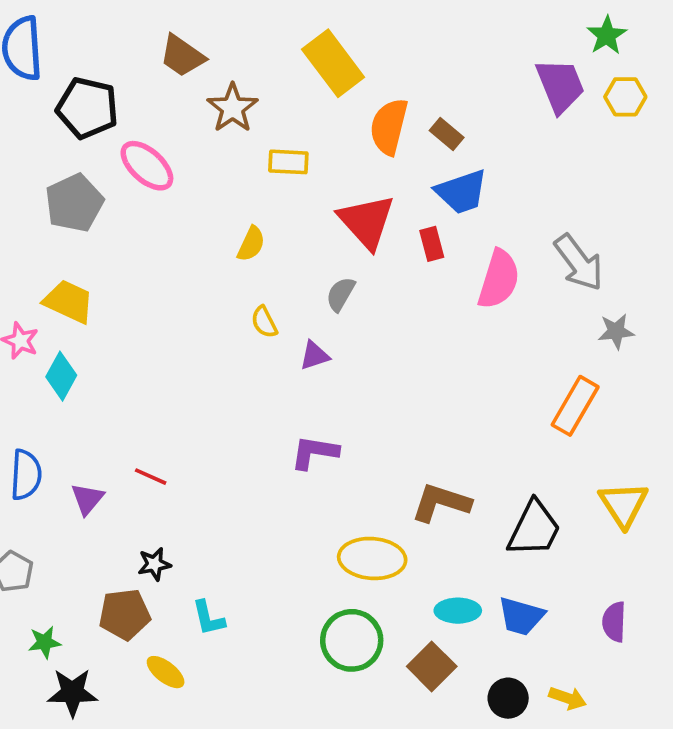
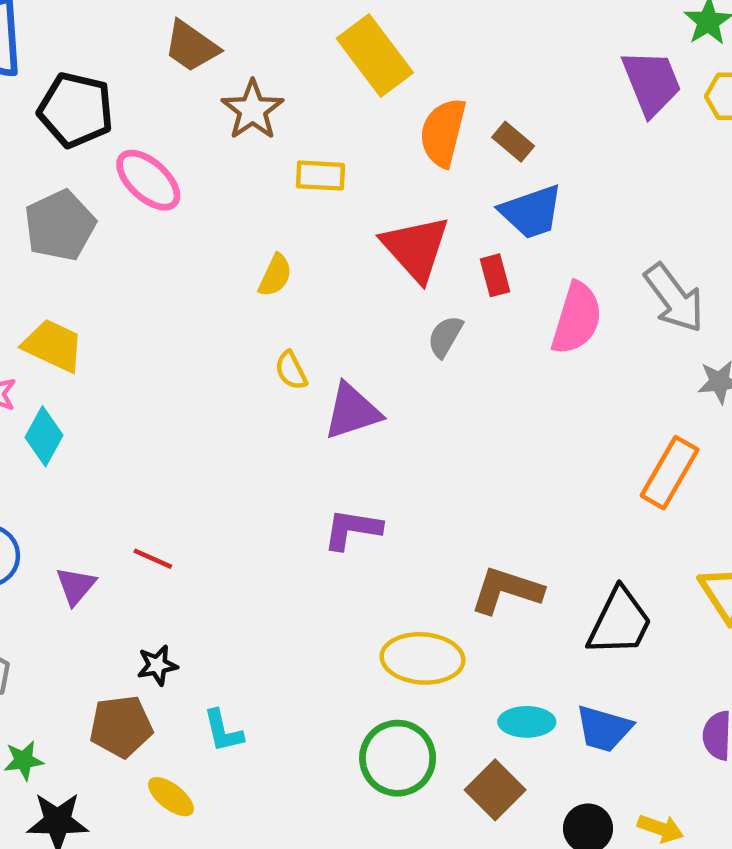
gray semicircle: (341, 294) -> (445, 337), moved
purple triangle: (314, 356) -> (352, 411), size x1.6

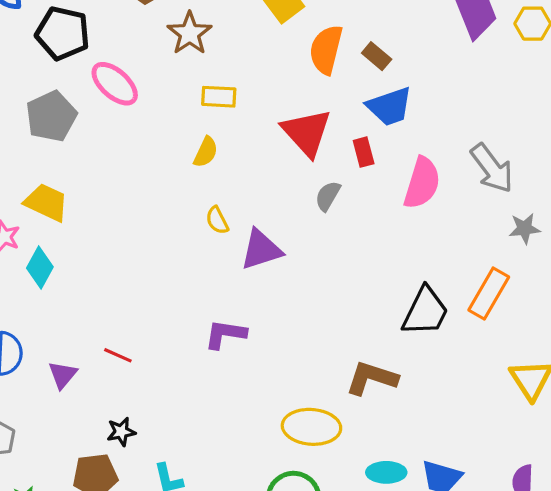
yellow rectangle: (321, 176) -> (219, 97), moved
purple L-shape: (352, 529) -> (225, 334), moved
black trapezoid: (620, 622) -> (425, 311), moved

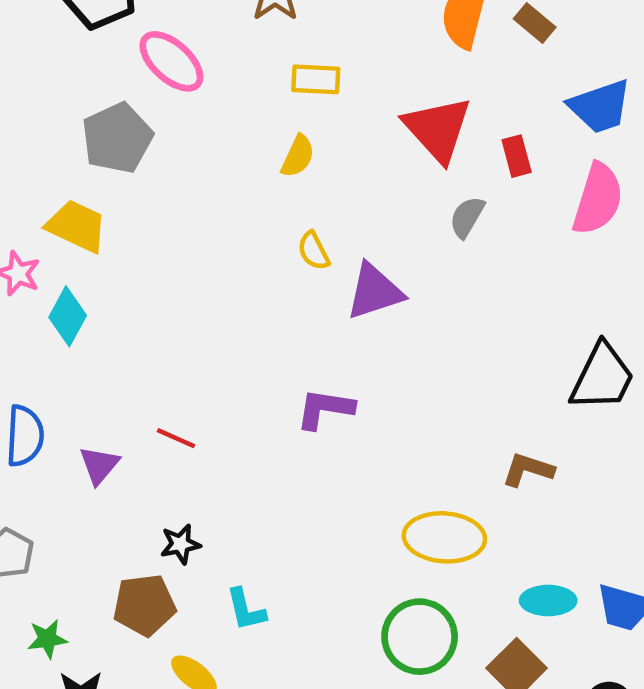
blue trapezoid: (390, 106) -> (600, 106), moved
gray pentagon: (51, 116) -> (117, 138), moved
brown L-shape: (372, 378) -> (528, 470), size x0.7

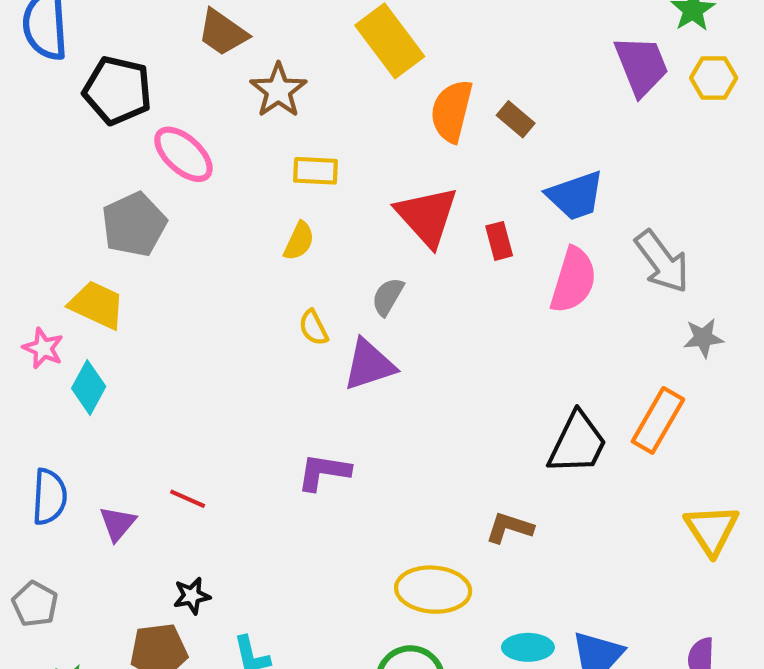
gray semicircle: (467, 217) -> (388, 297), moved

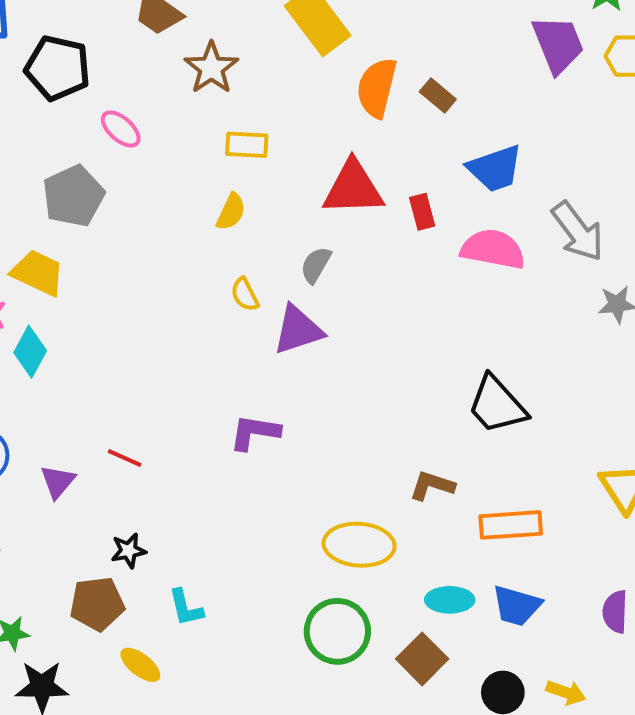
pink ellipse: (183, 154) -> (121, 129), size x0.7
red triangle: (427, 216) -> (353, 188), turned -50
pink semicircle: (573, 280) -> (493, 249), turned -96
orange rectangle: (658, 420) -> (511, 525), moved, turned 56
black trapezoid: (577, 443) -> (497, 405), turned 112

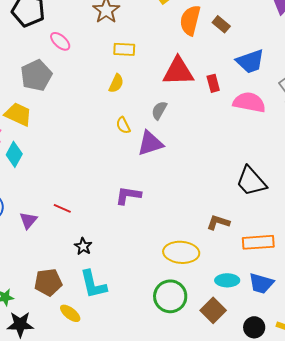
black star: (129, 551) -> (83, 246), moved, turned -30
cyan L-shape: (186, 608) -> (93, 284), size x1.5

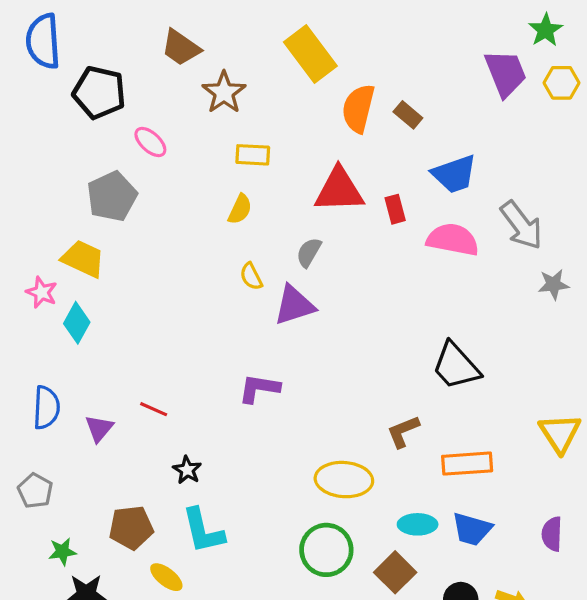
brown L-shape: (218, 222) -> (403, 432), turned -40

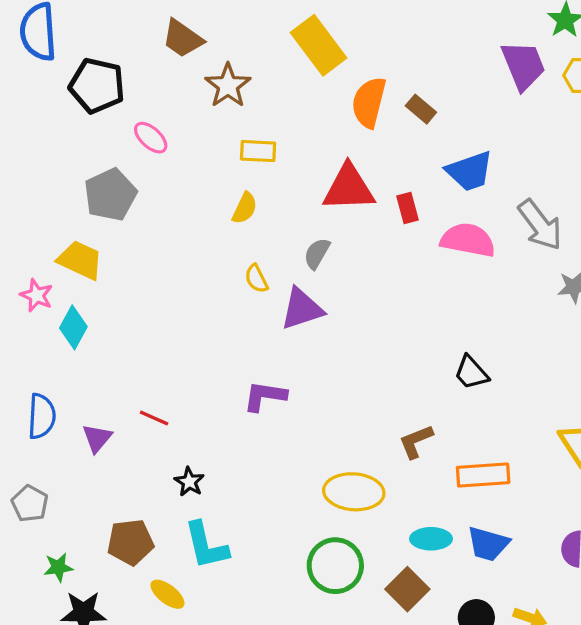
black trapezoid: (456, 366) -> (471, 373), size x0.7

